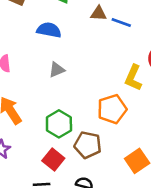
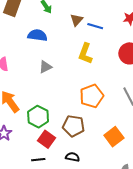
brown triangle: (99, 13) -> (77, 20), turned -48
yellow L-shape: (133, 78) -> (85, 54), moved
green hexagon: (59, 124) -> (38, 117), moved

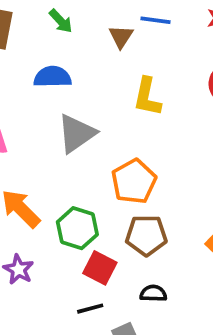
blue line: (95, 26) -> (156, 20), moved
gray triangle: (45, 67) -> (77, 133), size x1.6
orange pentagon: (92, 96) -> (134, 181), moved

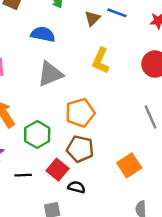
red square: (100, 268) -> (58, 170), moved
black line: (90, 309) -> (23, 175), moved

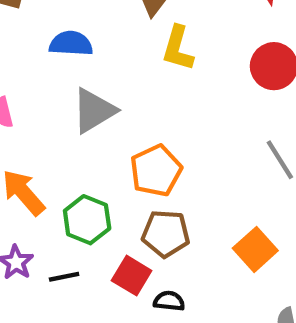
yellow L-shape: (101, 61) -> (178, 48), moved
black line: (23, 175) -> (64, 277), moved

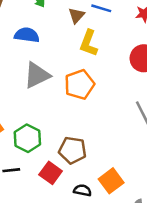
orange pentagon: (156, 171) -> (79, 84), moved
orange square: (255, 249) -> (111, 181), moved
black semicircle: (169, 301) -> (82, 190), moved

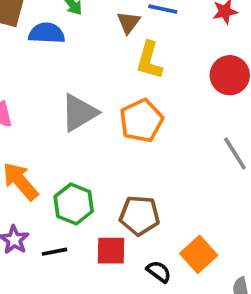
blue semicircle: (27, 35) -> (47, 33), moved
red square: (51, 173) -> (111, 251), turned -30
black semicircle: (82, 190) -> (159, 272), turned 30

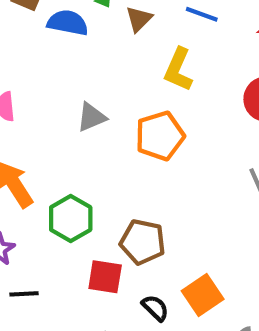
brown triangle: (128, 22) -> (139, 19), moved
gray triangle: (79, 113) -> (91, 117), size x0.7
black line: (55, 252) -> (24, 294), moved

